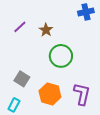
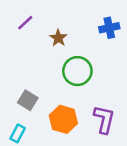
blue cross: (86, 12) -> (109, 28), moved
purple line: (20, 27) -> (25, 23), moved

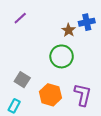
brown star: (58, 38) -> (69, 30), moved

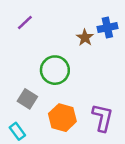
green circle: (62, 56) -> (55, 70), moved
cyan rectangle: (14, 106) -> (17, 131), turned -64

